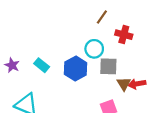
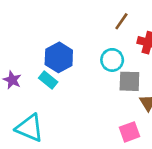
blue hexagon: (76, 69) -> (59, 57), moved

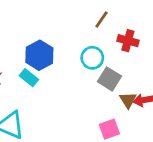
gray square: (129, 81) -> (109, 79), turned 30

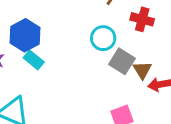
blue hexagon: (39, 55) -> (25, 35), moved
brown triangle: (128, 100) -> (142, 70), moved

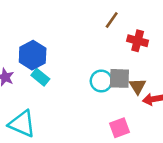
cyan circle: (103, 38) -> (101, 81), moved
gray square: (122, 61) -> (119, 78), turned -30

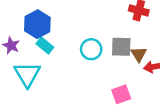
cyan circle: (101, 81) -> (91, 49), moved
cyan triangle: (22, 124) -> (27, 74), moved, turned 36

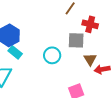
gray square: (121, 47) -> (76, 40), moved

